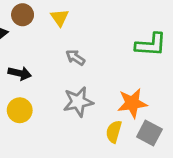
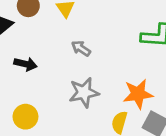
yellow circle: (20, 110) -> (25, 117), moved

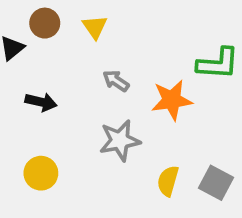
orange star: (138, 94) -> (172, 100), moved

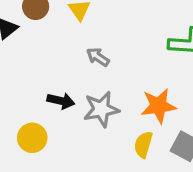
orange star: (172, 100) -> (159, 106), moved
black arrow: (41, 102) -> (61, 101), moved

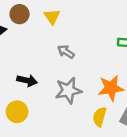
black arrow: (61, 101) -> (27, 80), moved

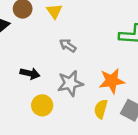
yellow circle: (17, 112) -> (42, 105), moved

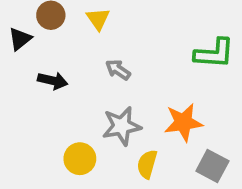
black arrow: (30, 74) -> (53, 81), moved
yellow semicircle: (101, 109) -> (147, 164), moved

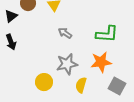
green L-shape: (214, 53) -> (107, 34), moved
black arrow: (53, 81) -> (11, 42), moved, turned 56

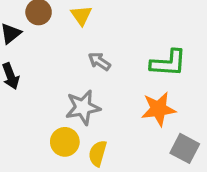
gray star: (67, 64) -> (83, 107), moved
yellow semicircle: (81, 85) -> (98, 153), moved

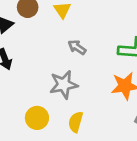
yellow circle: (65, 142) -> (37, 118), moved

